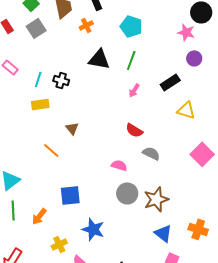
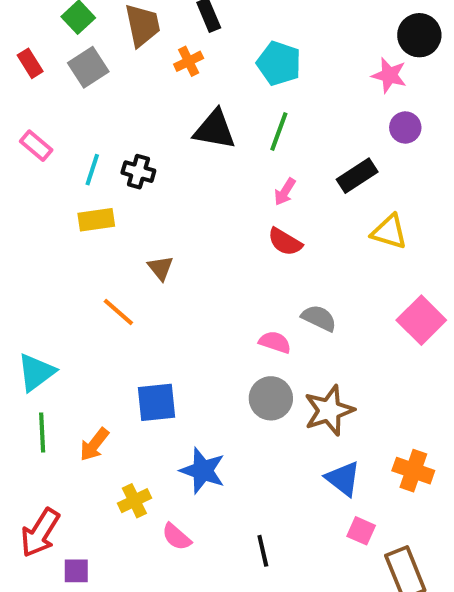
red semicircle: (134, 130) -> (285, 242), moved
pink semicircle: (119, 165) -> (275, 342), moved

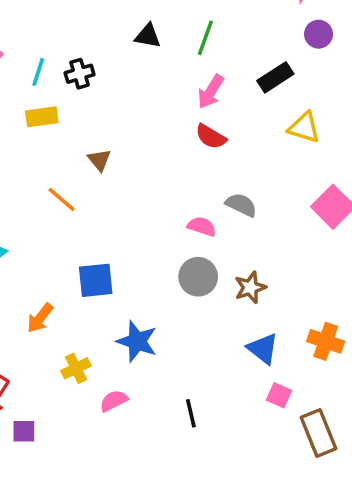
black triangle: (215, 129) -> (148, 36), size x0.7
black cross: (138, 172) -> (80, 74), turned -32
pink arrow: (285, 192) -> (211, 92), size x1.4
brown star: (329, 410) -> (250, 288), size x0.7
pink semicircle: (177, 537) -> (114, 401), turned 112

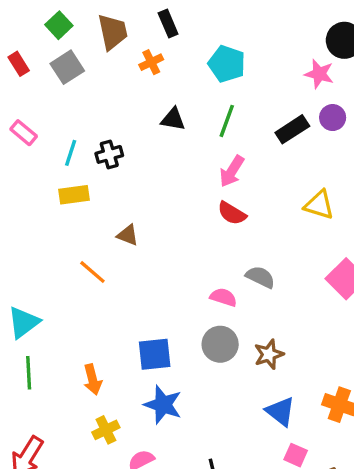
black rectangle: (275, 77) -> (292, 129), moved
brown triangle: (99, 160) -> (128, 235), turned -30
blue square: (96, 280) -> (155, 354), moved
orange arrow: (40, 318) -> (92, 379), moved, turned -52

